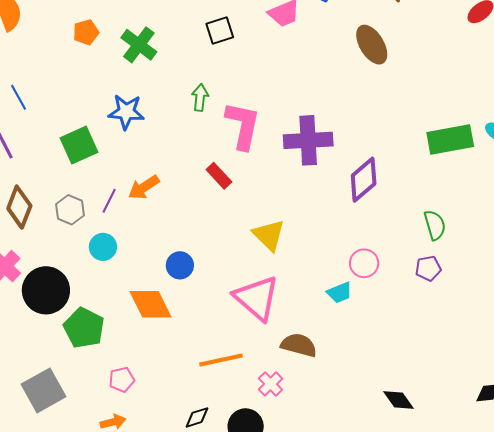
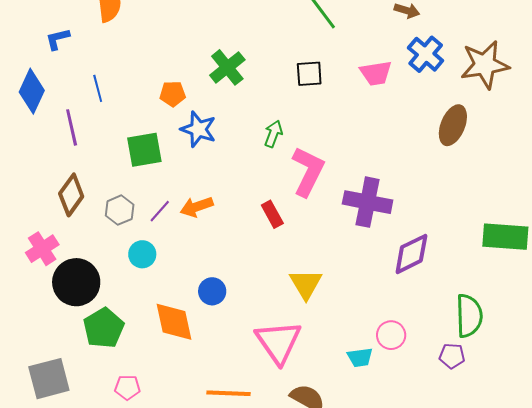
orange pentagon: (86, 32) -> (173, 94), moved
brown ellipse: (372, 45) -> (453, 125), turned 39
green semicircle: (435, 225) -> (469, 316), size x1.4

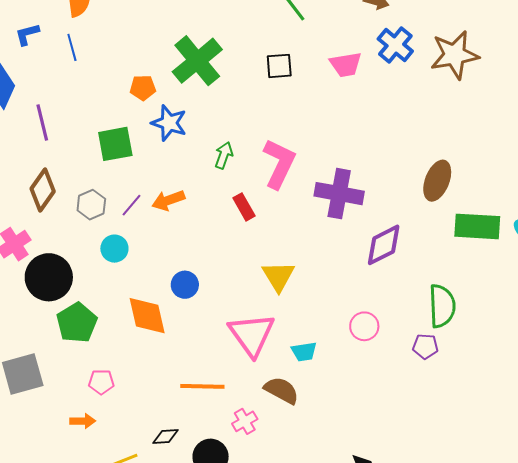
green cross: (227, 67) -> (197, 61), size x1.4
blue line: (98, 88) -> (72, 47), moved
brown ellipse: (453, 125) -> (437, 181), moved
green arrow: (273, 134) -> (224, 155), moved
cyan trapezoid: (360, 357) -> (304, 352), moved

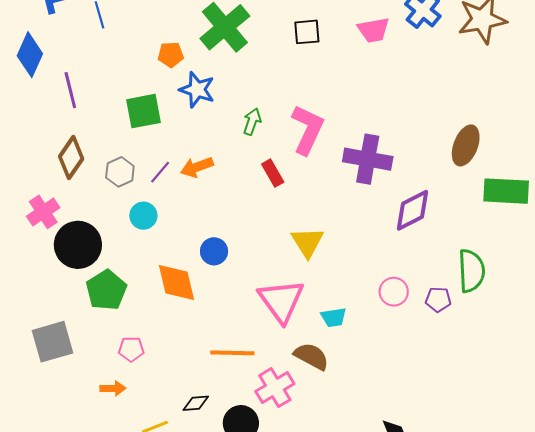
purple pentagon: (425, 346) -> (438, 299), moved
pink cross: (245, 421) -> (275, 388), size x1.5

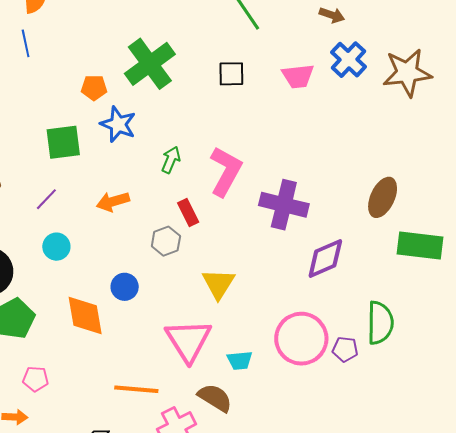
gray hexagon: (120, 172) -> (166, 241), moved
purple line: (160, 172) -> (46, 199), moved
pink circle: (394, 292) -> (301, 339), size x1.8

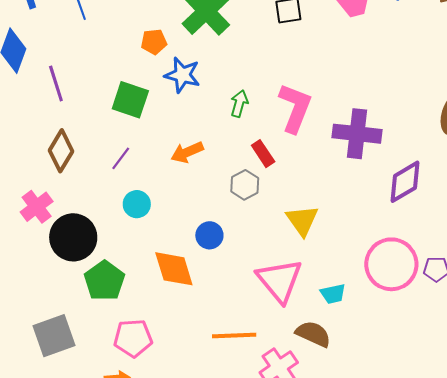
green square: (63, 142) -> (130, 100), turned 33
pink pentagon: (36, 379) -> (133, 338), size x1.5

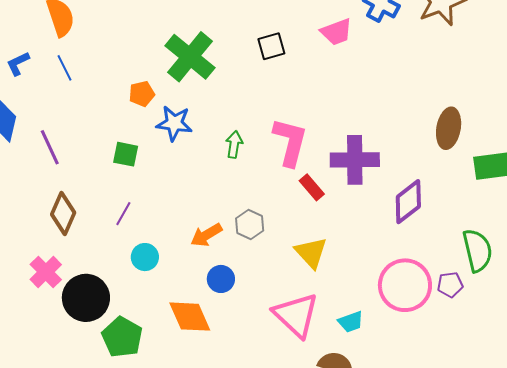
green square: (130, 100) -> (126, 154), size x0.7
orange arrow: (187, 152) -> (206, 235), moved
red rectangle: (263, 154) -> (312, 187), moved

